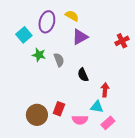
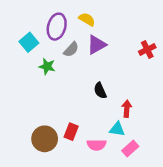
gray semicircle: (59, 60) -> (71, 49), moved, turned 64

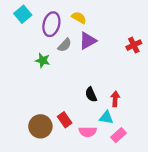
cyan square: (29, 42) -> (23, 14), moved
black semicircle: (100, 91) -> (91, 94), moved
red rectangle: (71, 132) -> (65, 120), turned -56

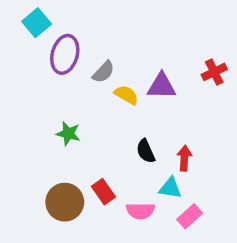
yellow semicircle: (79, 18) -> (126, 95), moved
purple ellipse: (51, 24) -> (65, 54), moved
purple triangle: (88, 41) -> (162, 86), moved, turned 30
green star: (43, 60) -> (68, 134), moved

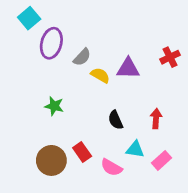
red arrow: (184, 158) -> (156, 119), moved
pink semicircle: (140, 211) -> (111, 167), turned 30
pink rectangle: (190, 216) -> (162, 160), moved

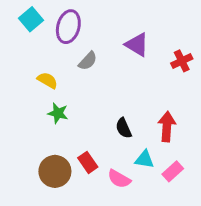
purple ellipse: (51, 43) -> (68, 27), moved
purple triangle: (128, 68) -> (137, 45), moved, turned 30
yellow semicircle: (100, 75) -> (47, 80), moved
red arrow: (156, 119) -> (167, 127), size x1.4

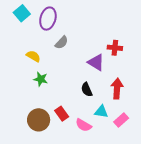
purple triangle: (137, 45) -> (96, 62), moved
red cross: (182, 61) -> (115, 48), moved, turned 32

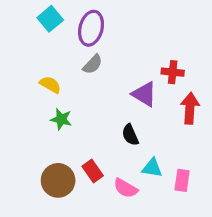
cyan square: (22, 13) -> (50, 19), moved
purple ellipse: (48, 19) -> (91, 28), moved
red arrow: (117, 89) -> (190, 108), moved
pink rectangle: (121, 120) -> (182, 180), turned -40

